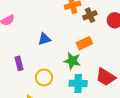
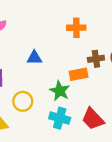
brown cross: (90, 15) -> (96, 59), moved

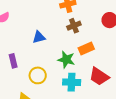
brown cross: (96, 59) -> (74, 26), moved
orange rectangle: (79, 74) -> (86, 49), moved

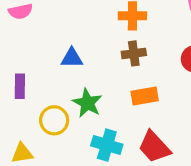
green star: (66, 60) -> (87, 103), moved

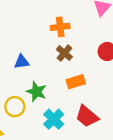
brown cross: (134, 53) -> (64, 53), turned -35
cyan cross: (107, 145) -> (54, 119), turned 36

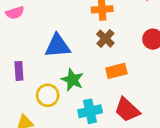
blue triangle: (22, 62) -> (58, 46), size x1.5
cyan cross: (54, 119) -> (90, 111), turned 30

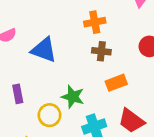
brown cross: (105, 39) -> (101, 51), turned -30
blue triangle: (58, 46) -> (44, 50), moved, turned 32

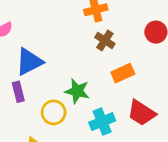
blue triangle: (44, 50) -> (29, 62), moved, turned -44
brown cross: (101, 51) -> (105, 40), turned 30

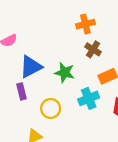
green star: (77, 91) -> (65, 73), moved
cyan cross: (102, 122) -> (89, 98), moved

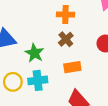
cyan cross: (89, 98) -> (38, 80), moved

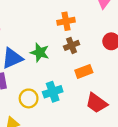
brown cross: (66, 39) -> (72, 45), turned 32
green star: (34, 53) -> (40, 52), moved

